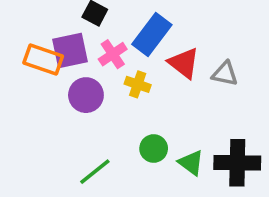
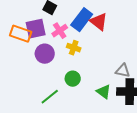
red triangle: (184, 63) -> (99, 22), moved
gray triangle: (225, 74) -> (123, 71), moved
green circle: (154, 148) -> (73, 79), moved

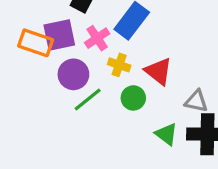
red triangle: (99, 22) -> (159, 71), moved
green circle: (73, 79) -> (133, 98), moved
green line: (50, 97) -> (88, 100), moved

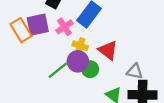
orange rectangle: (36, 43) -> (21, 30), turned 40
purple circle: (73, 74) -> (78, 61), moved

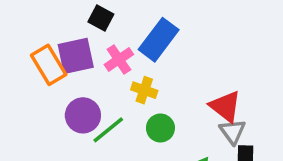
red triangle: (108, 50) -> (225, 106), moved
purple circle: (78, 61) -> (83, 115), moved
gray triangle: (135, 71) -> (233, 132), turned 42

